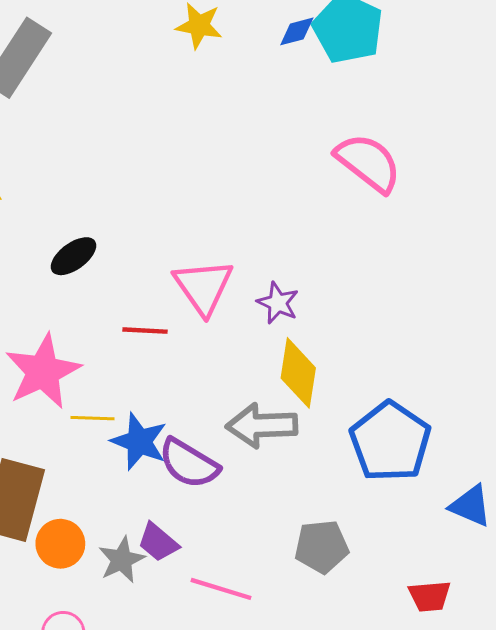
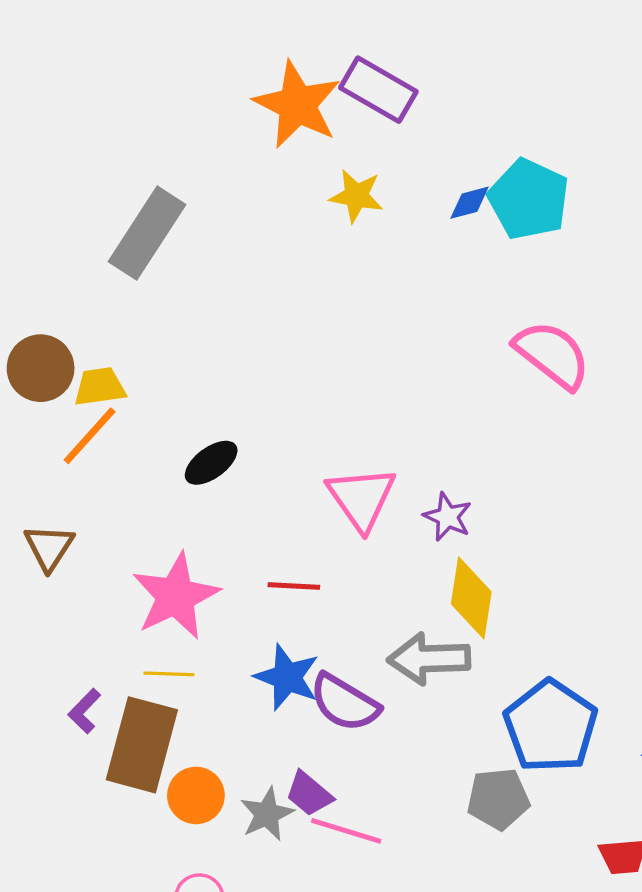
red line: (145, 331) -> (294, 586), moved
yellow line: (92, 418) -> (169, 674), moved
blue pentagon: (390, 442) -> (551, 726), moved
pink line: (221, 589) -> (346, 831), moved

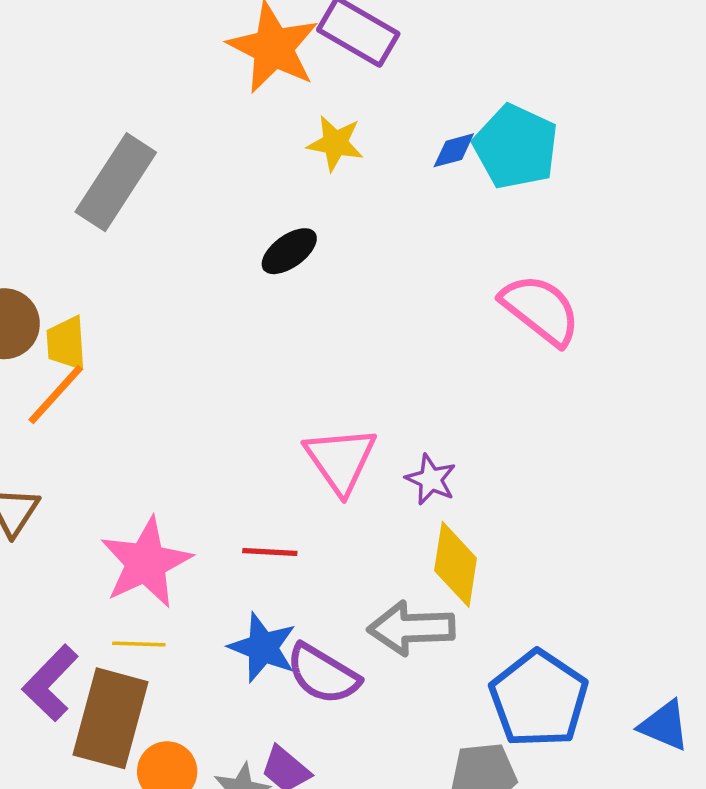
yellow trapezoid: (100, 387) -> (66, 343), turned -86
black ellipse: (211, 463) -> (289, 251), moved
purple L-shape: (84, 711) -> (50, 683), size x1.6

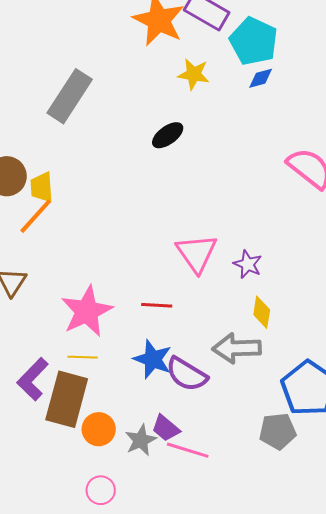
cyan pentagon: (516, 147) -> (254, 41), moved
yellow diamond: (456, 564) -> (262, 312), size x0.7

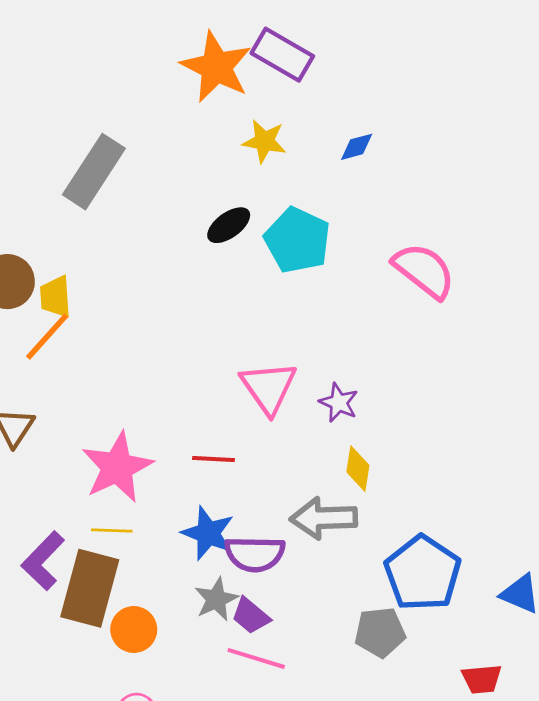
cyan pentagon: (254, 41) -> (297, 240), moved
purple semicircle: (187, 374) -> (255, 554), turned -30
purple trapezoid: (166, 428) -> (251, 616), moved
gray star: (141, 440) -> (216, 599), moved

